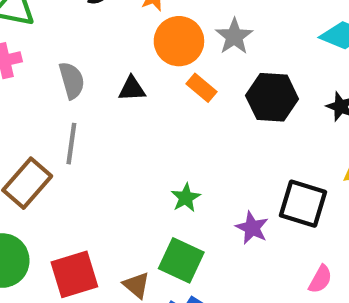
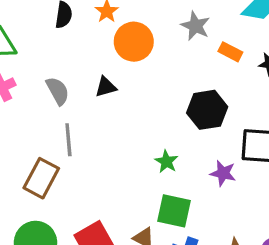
gray star: (234, 36) -> (195, 26), moved
orange rectangle: (201, 88) -> (230, 52), moved
black hexagon: (272, 97) -> (207, 110), moved

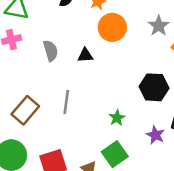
gray line: (68, 140) -> (66, 102), moved
green square: (174, 211) -> (115, 154), turned 30

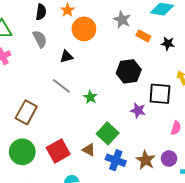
gray semicircle: (51, 51) -> (40, 39), moved
gray line: (66, 102) -> (61, 86), moved, turned -48
green star: (117, 118) -> (90, 97), moved

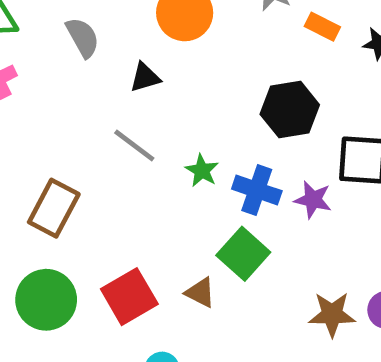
blue cross: (116, 160) -> (257, 190), moved
brown star: (146, 160) -> (332, 314), turned -30

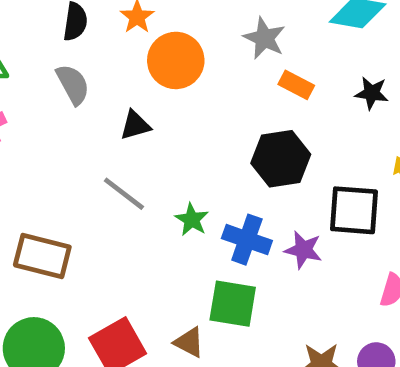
orange rectangle: (322, 27) -> (296, 85), moved
brown rectangle: (54, 208) -> (42, 256), turned 76
green square: (243, 254) -> (233, 304), turned -33

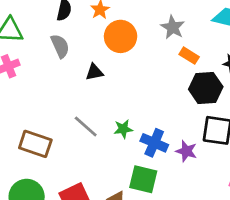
black hexagon: (281, 159) -> (206, 88), moved
gray line: (124, 194) -> (86, 126), moved
green star: (192, 219) -> (123, 129), turned 30

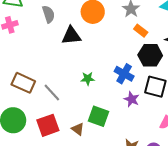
black triangle: (94, 72) -> (71, 36), size x1.5
gray line: (86, 126) -> (52, 92), moved
blue cross: (154, 143) -> (124, 74), moved

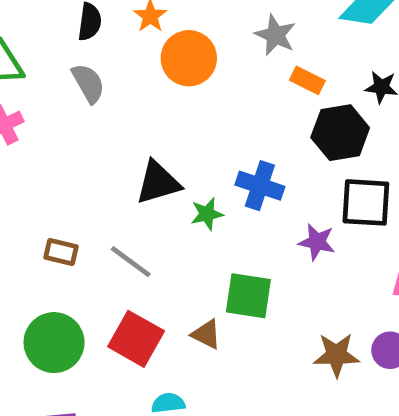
black triangle: (71, 36) -> (158, 183), moved
blue cross: (124, 74) -> (260, 186), moved
brown rectangle: (23, 83) -> (61, 252), size x0.6
red square: (48, 125) -> (136, 339), turned -30

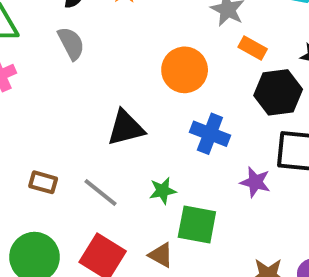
orange circle: (189, 58) -> (185, 70), moved
green star: (207, 214) -> (163, 191), moved

